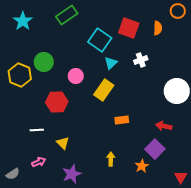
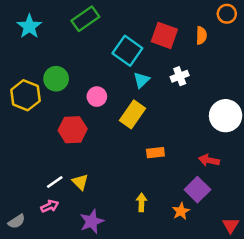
white line: (37, 130) -> (55, 182), moved, turned -32

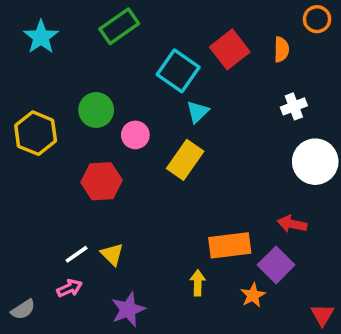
red square: (164, 35) -> (230, 49), turned 32
white cross: (180, 76) -> (294, 106), moved
green circle: (56, 79) -> (96, 110), moved
orange rectangle: (155, 153) -> (230, 245), moved, size x1.6

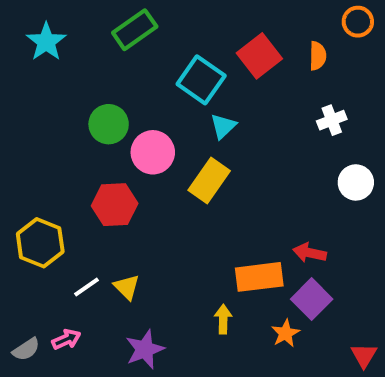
yellow hexagon: (36, 133) -> (40, 243), moved
pink circle: (135, 135) -> (153, 152), size x1.4
white circle: (315, 162) -> (356, 182), size x0.7
red arrow: (292, 224) -> (310, 253), moved
pink arrow: (69, 288) -> (66, 339), moved

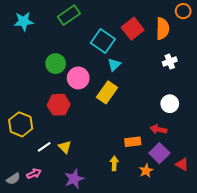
cyan star: (46, 42) -> (24, 21), turned 30
orange semicircle: (318, 56) -> (163, 29), size x1.5
white circle: (356, 182) -> (170, 104), moved
orange rectangle: (259, 277) -> (133, 142), size x0.7
red triangle: (364, 355) -> (182, 164), moved, turned -32

